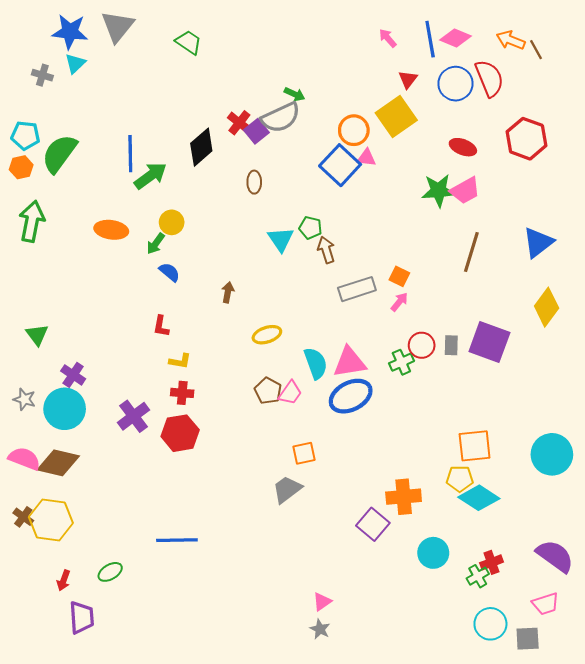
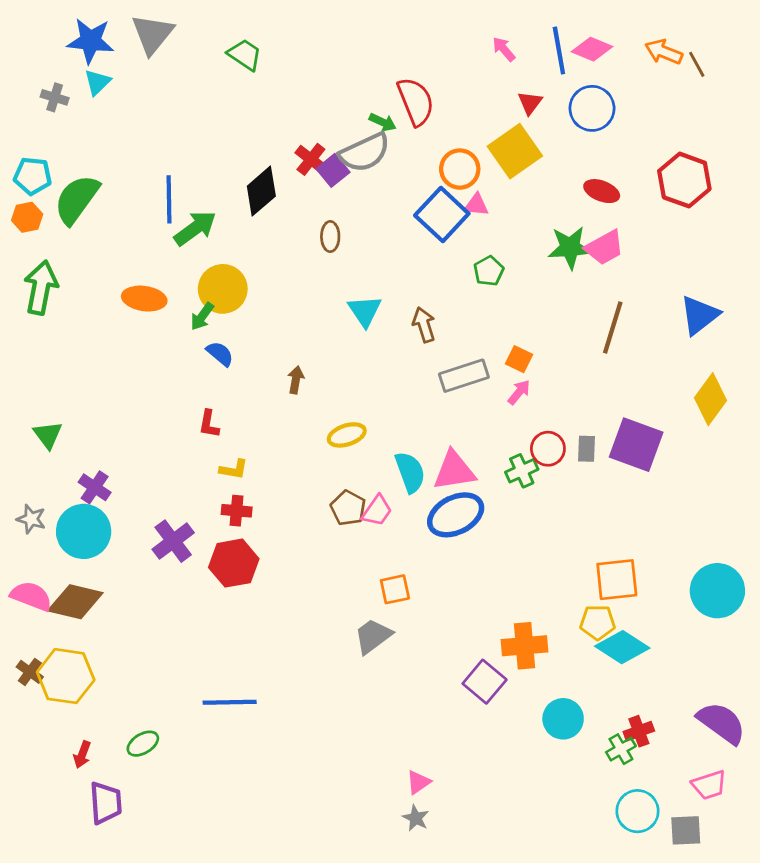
red semicircle: (489, 78) -> (416, 101), moved
yellow circle: (172, 222) -> (223, 289), size x1.5
green pentagon: (310, 228) -> (489, 271), moved, turned 30

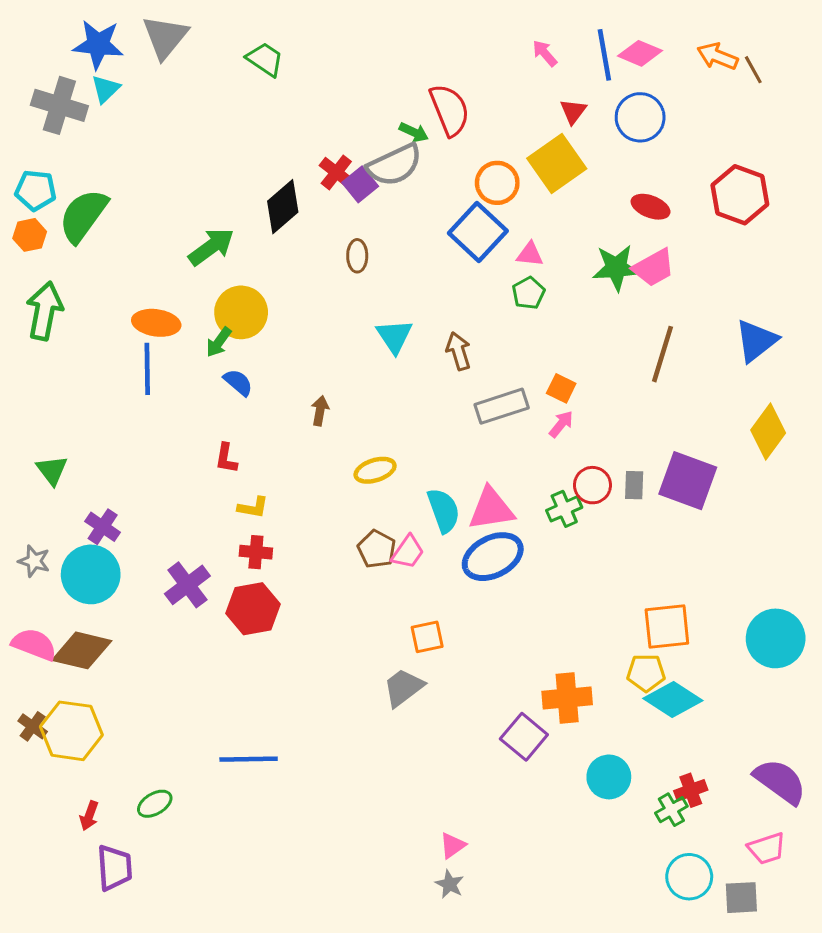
gray cross: (55, 97) -> (59, 105), size x1.8
blue line: (169, 199) -> (147, 369), moved
pink triangle: (476, 205) -> (530, 254), moved

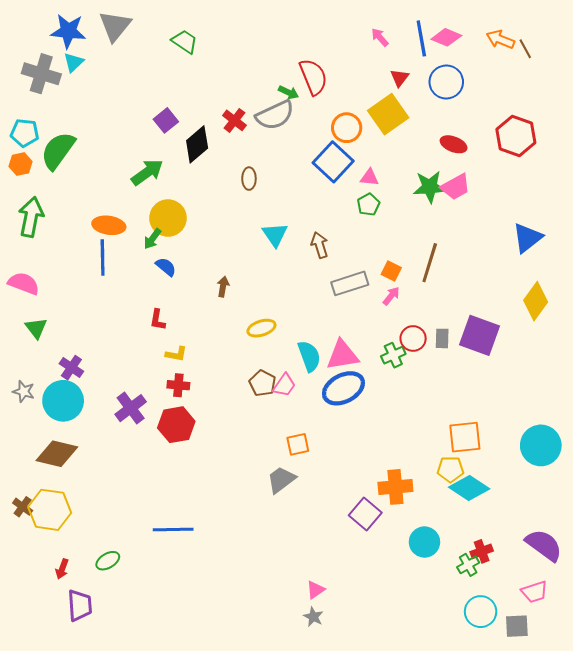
purple square: (360, 184) -> (166, 120), moved
brown line: (662, 354) -> (430, 263), moved
pink semicircle: (34, 644) -> (24, 283), moved

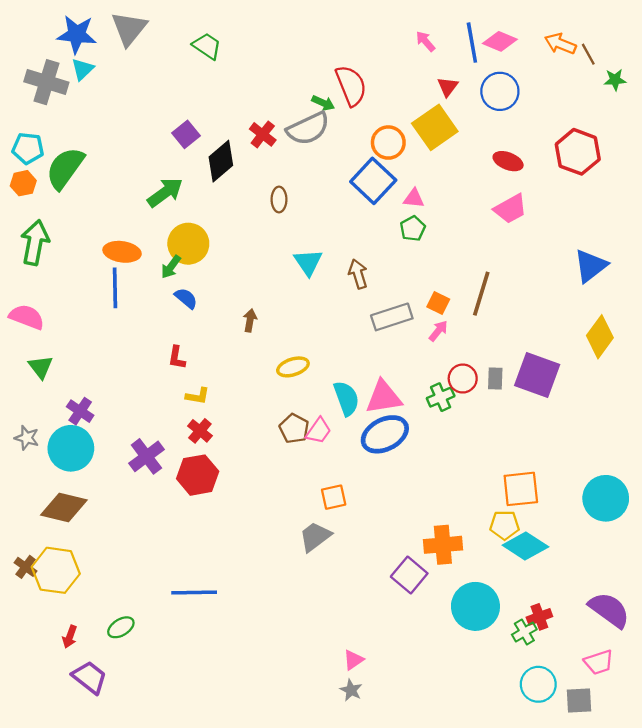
green star: (430, 187) -> (615, 80), moved, size x0.6
red cross: (178, 385) -> (200, 431), turned 35
cyan circle: (424, 542) -> (475, 606), size x1.4
purple trapezoid: (80, 605) -> (89, 677), turned -48

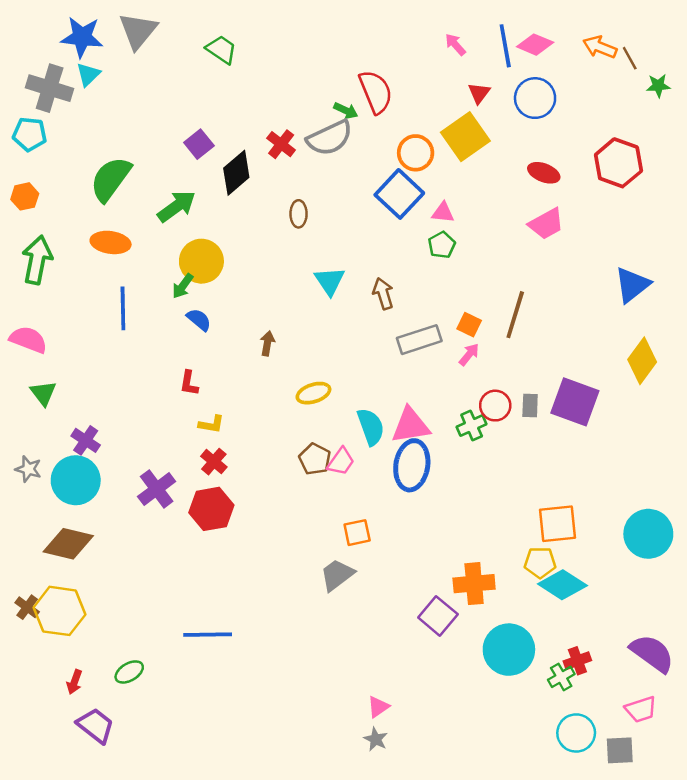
cyan pentagon: (28, 148) -> (30, 134), moved
green semicircle: (65, 168) -> (111, 179), moved
orange ellipse: (122, 252) -> (111, 242), moved
blue ellipse: (385, 434) -> (412, 465), turned -54

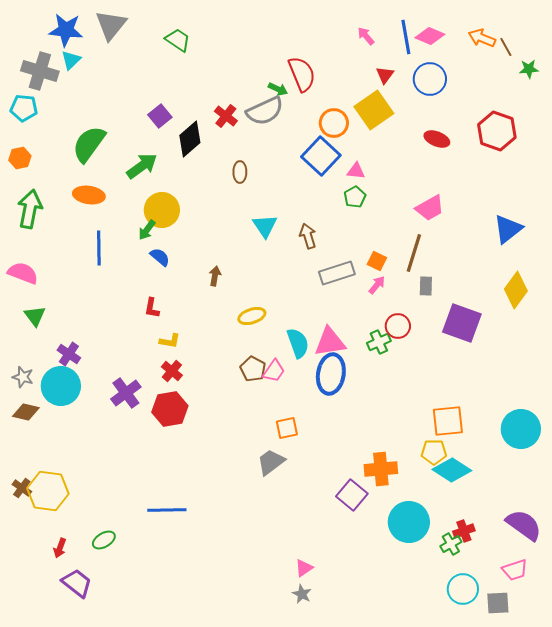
pink trapezoid: (546, 224) -> (430, 208), moved
gray rectangle: (530, 406) -> (426, 286), moved
brown diamond: (68, 544) -> (26, 412), moved, size x0.7

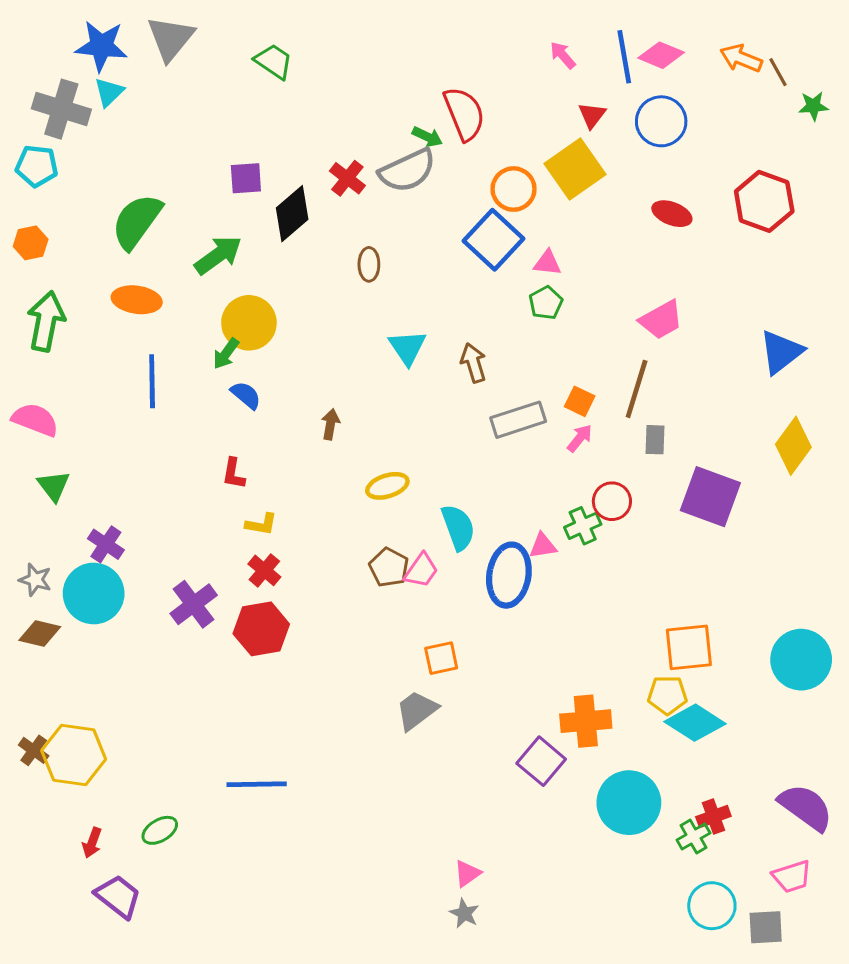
purple square: (160, 116) -> (246, 178), turned 35
pink triangle: (330, 342) -> (543, 546), moved, size x0.6

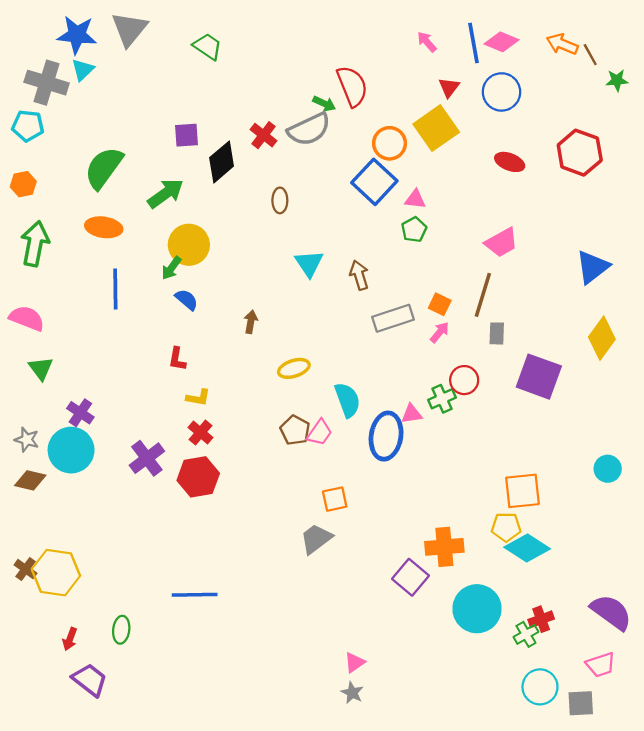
cyan circle: (801, 660) -> (608, 469), moved, size x0.6
green ellipse: (160, 830) -> (121, 630), turned -52

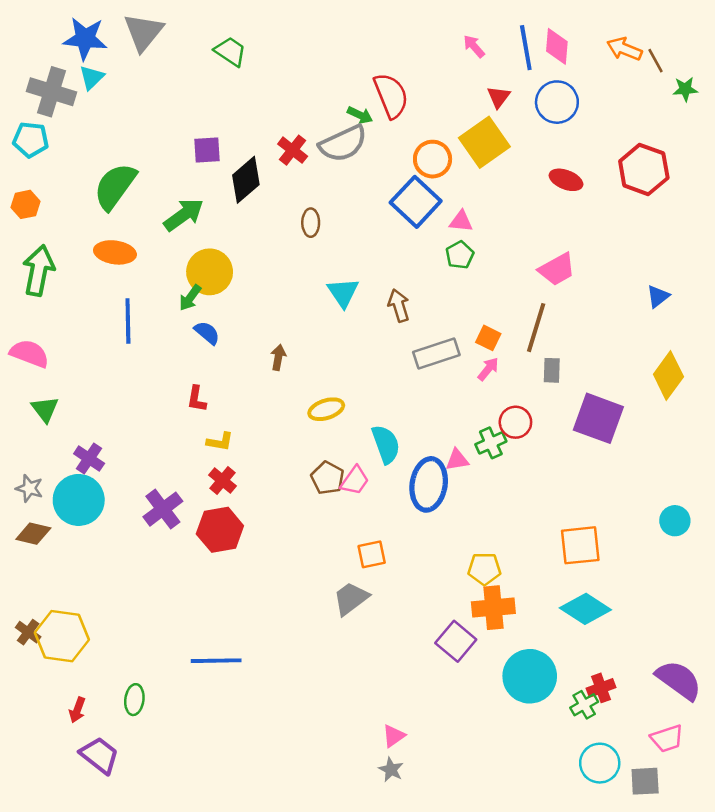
pink diamond: (501, 42) -> (557, 46), turned 72
blue triangle: (592, 267) -> (658, 296), size x0.6
yellow pentagon: (506, 527) -> (484, 569), moved

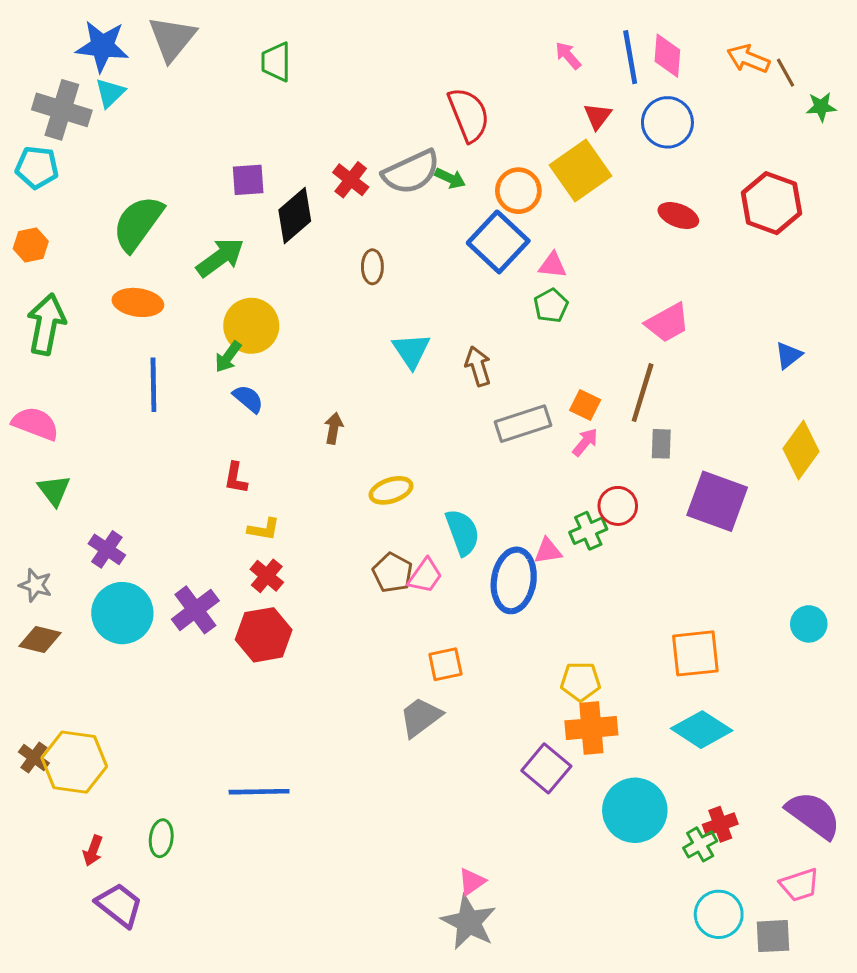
green trapezoid: (230, 52) -> (276, 62), turned -124
green arrow: (360, 115) -> (450, 178), moved
cyan circle: (79, 500) -> (122, 613), moved
gray star: (391, 770) -> (469, 922), size x1.8

